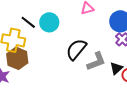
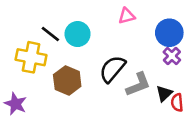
brown hexagon: (17, 58) -> (67, 81), moved

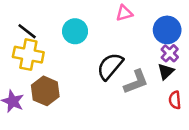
black line: (50, 34) -> (27, 31), moved
brown hexagon: (67, 81) -> (45, 91), moved
black triangle: (164, 93) -> (166, 71), moved

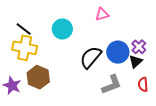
blue circle: (167, 30) -> (118, 52), moved
gray L-shape: (136, 82) -> (112, 85), moved

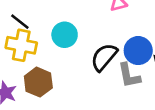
cyan circle: (62, 29) -> (65, 35), moved
gray L-shape: (112, 85) -> (129, 76), moved, turned 100

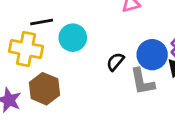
black line: (20, 22) -> (42, 22), moved, turned -48
black semicircle: (104, 57) -> (115, 62), size x0.6

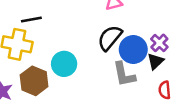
cyan circle: (73, 38) -> (64, 64), moved
black semicircle: (115, 62) -> (110, 38), moved, size x1.5

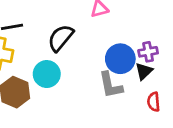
black semicircle: (110, 38) -> (61, 38), moved
purple cross: (159, 43) -> (148, 52), turned 36

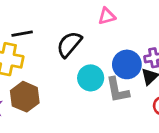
cyan circle: (47, 74) -> (91, 78), moved

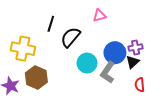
black line: (22, 34) -> (51, 24), moved, turned -63
gray L-shape: (117, 90) -> (108, 72), turned 45

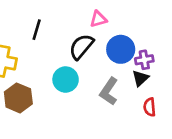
black semicircle: (70, 37) -> (81, 47), moved
blue circle: (115, 53) -> (121, 49), moved
cyan circle: (87, 63) -> (66, 80), moved

